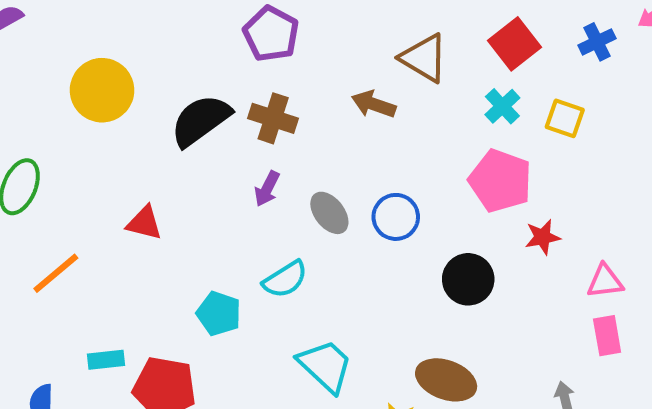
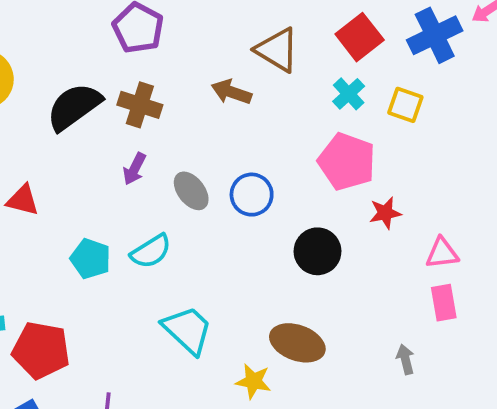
blue cross: (597, 42) -> (435, 35), size x1.6
cyan pentagon: (219, 314) -> (90, 259), moved

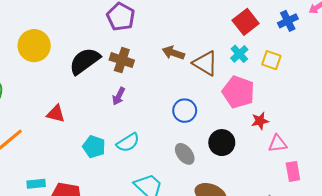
blue cross: (435, 35) -> (288, 21), size x0.7
brown triangle: (277, 50) -> (205, 63), moved
gray ellipse: (191, 191) -> (185, 154), moved
pink triangle: (442, 253) -> (278, 144), moved

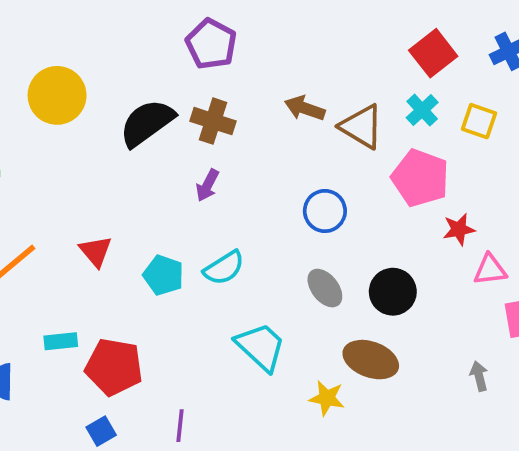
red triangle: (56, 114) -> (96, 251), moved, turned 36
black circle: (222, 143) -> (393, 292), moved

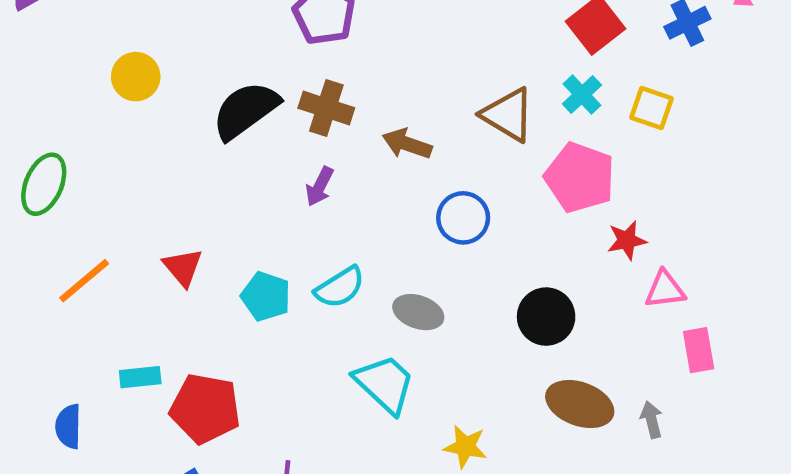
yellow circle: (57, 95) -> (136, 77), size x0.7
brown arrow: (305, 108) -> (407, 144), moved
gray ellipse: (325, 288) -> (418, 312), moved, turned -33
brown ellipse: (371, 360) -> (580, 404), moved

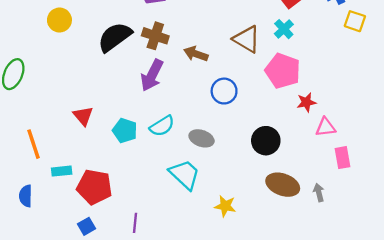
yellow square: (651, 108) -> (355, 21), moved
purple arrow: (320, 186) -> (152, 75), size x1.6
orange line: (84, 281) -> (34, 144), moved, turned -68

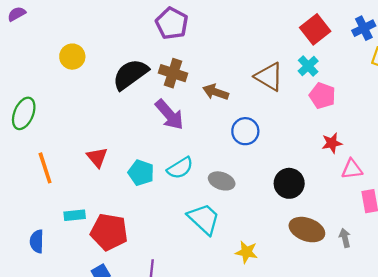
pink pentagon: (283, 71) -> (322, 96), moved, size x0.7
purple arrow: (152, 75) -> (169, 115), turned -68
orange line: (34, 144) -> (45, 168), moved

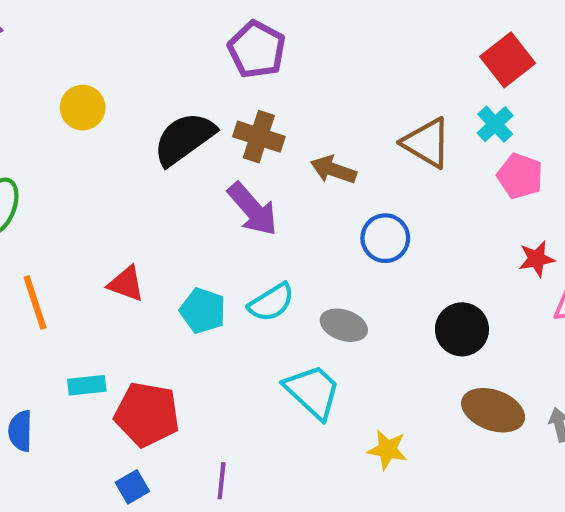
red triangle: (97, 157) -> (126, 284), turned -30

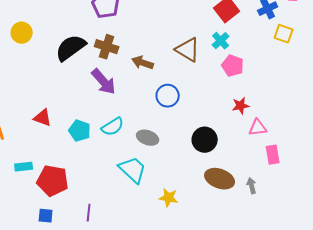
blue square: (132, 487) -> (46, 216), turned 35

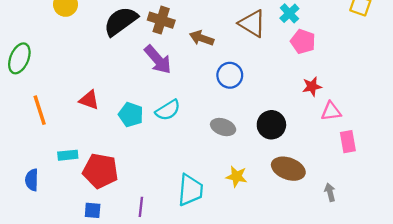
gray ellipse: (148, 138) -> (223, 127), moved
cyan trapezoid: (133, 170) -> (190, 190), moved, turned 52
gray arrow: (252, 186) -> (330, 192), moved
yellow star: (169, 198) -> (237, 177), moved

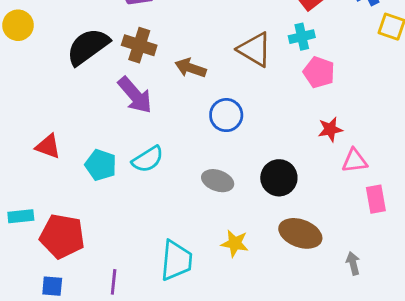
cyan cross: (289, 13) -> (302, 37), turned 30

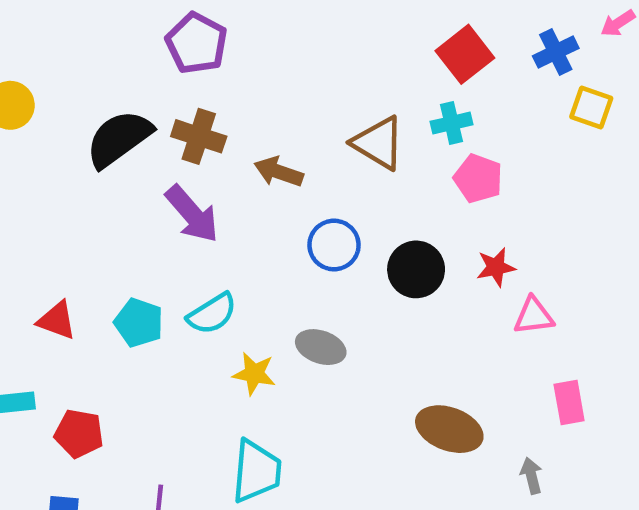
red triangle: (48, 146) -> (57, 320), moved
black circle: (279, 178) -> (416, 269), moved
pink rectangle: (376, 199) -> (569, 402), moved
red pentagon: (62, 236) -> (79, 434), size x0.7
yellow star: (235, 243) -> (254, 374), moved

